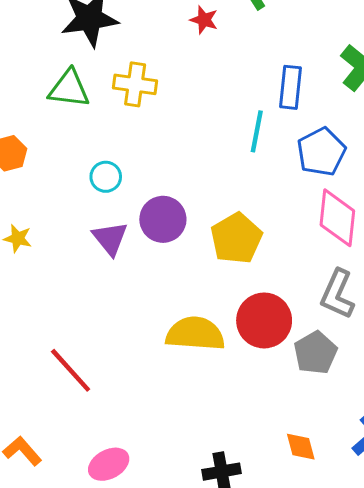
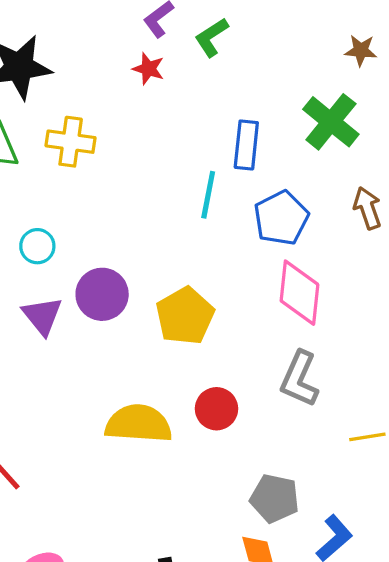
red circle: (264, 320) -> (216, 409), size x0.7
gray pentagon: (315, 353) -> (275, 498), moved, turned -30

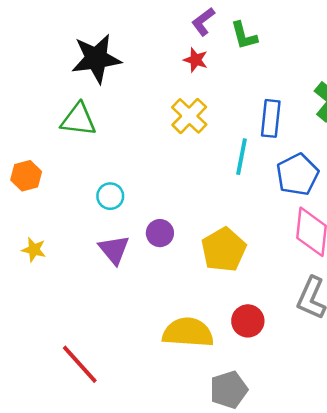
green L-shape: (212, 37) -> (244, 36), turned -72
yellow cross: (71, 142) -> (189, 116), moved, turned 36
purple circle: (102, 294) -> (160, 233), size x0.7
gray pentagon: (275, 498) -> (229, 390), moved, turned -30

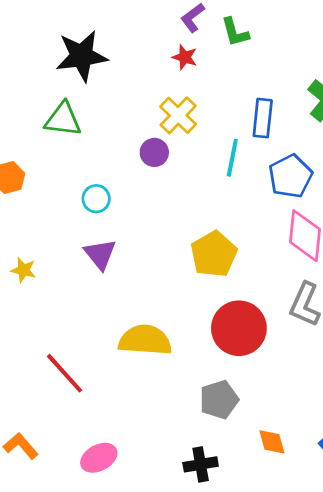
purple circle: (160, 233) -> (154, 152), moved
yellow star: (34, 250) -> (23, 270), moved
red circle: (248, 321) -> (239, 328), size x1.6
yellow semicircle: (188, 332) -> (145, 340), moved

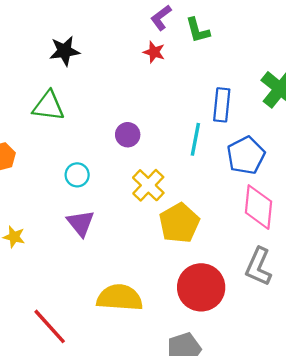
black star: (82, 56) -> (65, 51), size x0.7
yellow cross: (178, 115) -> (148, 185), moved

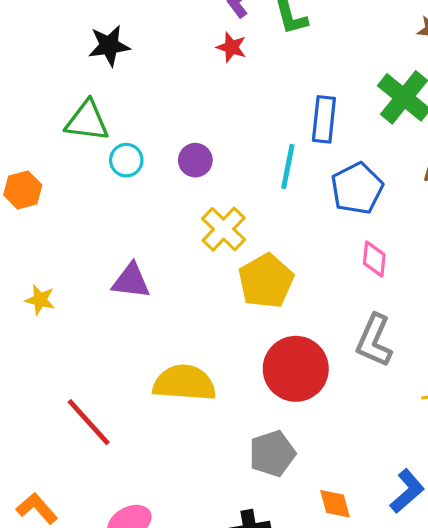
cyan circle: (77, 175) -> (126, 160), moved
pink diamond: (259, 207) -> (374, 259), size x0.6
purple triangle: (81, 223) -> (131, 281), turned -44

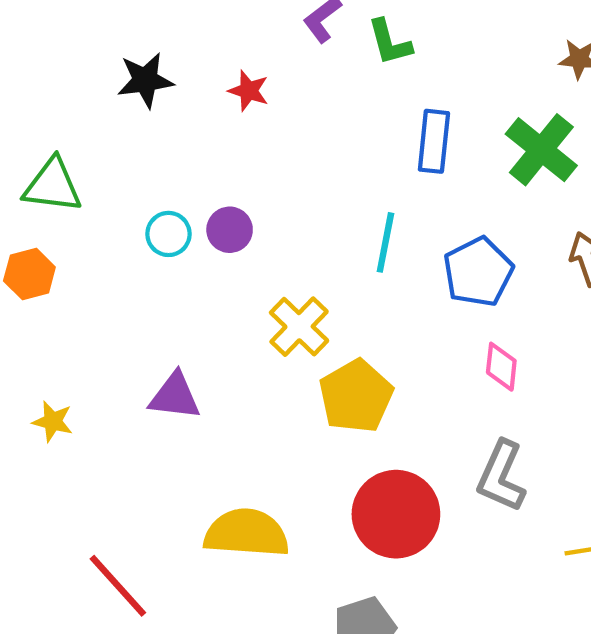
red star: (231, 47) -> (249, 91), moved
blue rectangle: (324, 119) -> (434, 141), moved
green triangle: (87, 121) -> (53, 186), moved
purple circle: (195, 160) -> (230, 230), moved

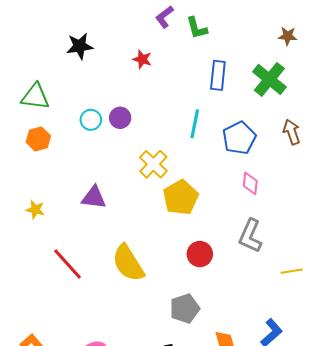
red star: (249, 91) -> (142, 59), moved
orange hexagon: (29, 274) -> (38, 139), moved
red circle: (396, 514) -> (200, 254), size x0.6
yellow semicircle: (246, 533) -> (128, 263), turned -126
red line: (118, 586) -> (68, 264), moved

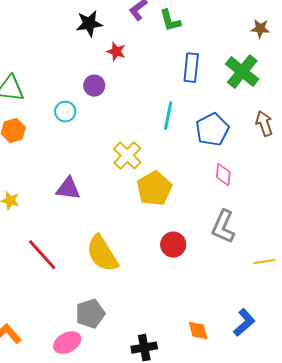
black star: (80, 46) -> (89, 24), moved
purple circle: (120, 118) -> (94, 86), moved
gray pentagon: (185, 309) -> (90, 314), moved

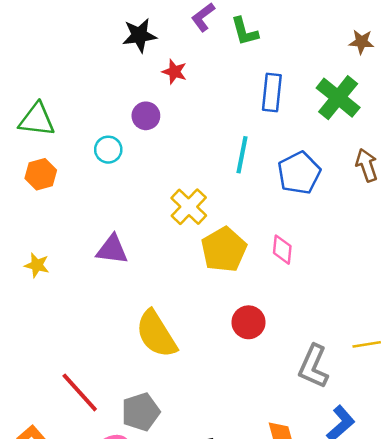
pink diamond: (223, 175) -> (282, 250), moved
gray L-shape: (223, 227) -> (313, 366), moved
red line: (42, 255) -> (80, 392), moved

